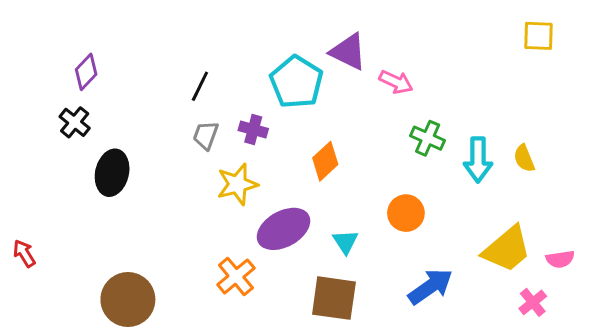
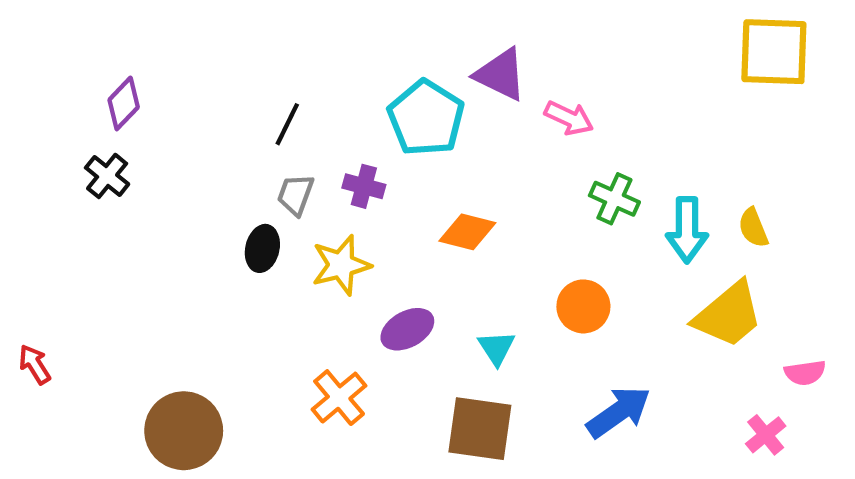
yellow square: (538, 36) -> (774, 52), size x1.6
orange diamond: (325, 161) -> (467, 232), turned 57
black ellipse: (112, 173) -> (262, 248), moved, size x0.7
purple ellipse: (283, 229) -> (407, 329), size x0.7
yellow trapezoid: (507, 249) -> (728, 315), moved

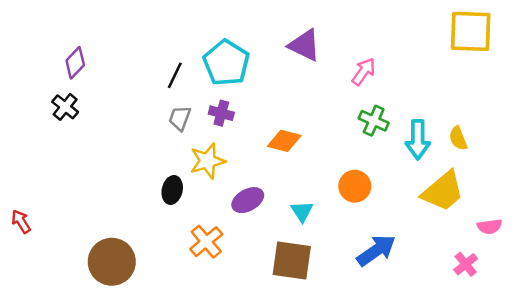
cyan pentagon: (426, 118) -> (226, 63), moved
pink arrow: (569, 118) -> (364, 72), moved, turned -80
black ellipse: (262, 248) -> (172, 190), moved

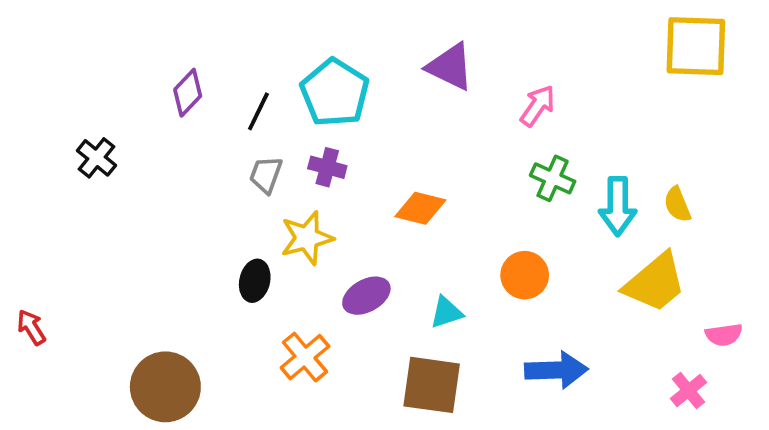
purple diamond: (75, 63) -> (188, 93), moved
cyan triangle: (302, 211) -> (446, 312), turned 45
blue arrow: (376, 250) -> (556, 370), turned 33

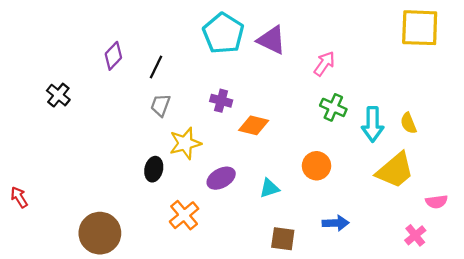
cyan pentagon: (335, 93) -> (223, 33), moved
purple cross: (327, 167) -> (221, 101), moved
blue arrow: (556, 370) -> (336, 223), size x0.7
brown square: (432, 385) -> (283, 239), moved, size x0.7

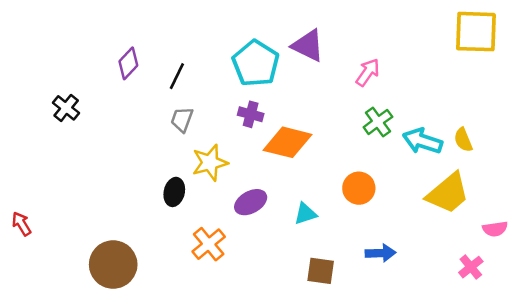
cyan pentagon: (223, 33) -> (256, 63), moved
green cross: (333, 107) -> (378, 122), turned 30
cyan arrow: (373, 124) -> (422, 141), turned 108
orange diamond: (254, 125) -> (288, 142), size x1.4

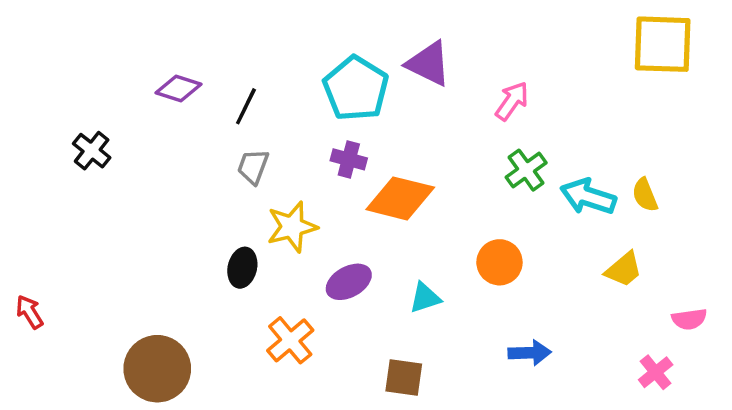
purple diamond: (128, 63) -> (179, 89), turned 64
yellow trapezoid: (448, 193) -> (624, 269), size x0.6
brown square: (321, 271) -> (404, 378), moved

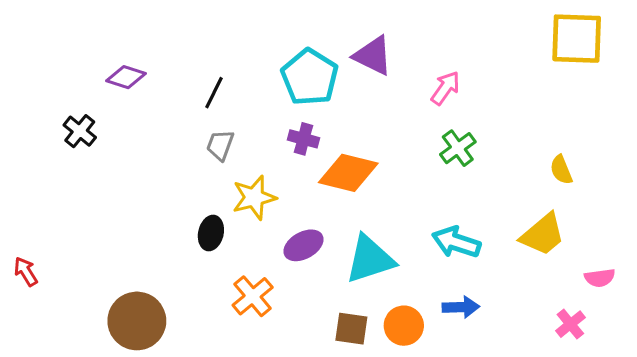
purple diamond: (179, 89) -> (126, 77), moved
cyan arrow: (588, 197) -> (456, 242), moved
orange circle: (499, 262) -> (404, 326), moved
yellow trapezoid: (624, 269) -> (543, 235), size x1.4
cyan triangle: (425, 298) -> (370, 259), size x1.8

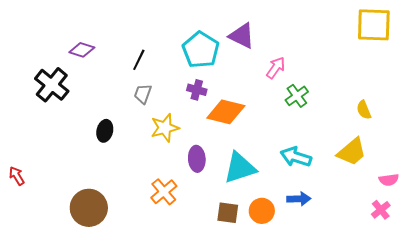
pink arrow: (445, 88) -> (276, 68), moved
black cross: (80, 131) -> (52, 85), size x1.6
black ellipse: (211, 233) -> (105, 131), moved
purple ellipse: (304, 245) -> (197, 159), turned -65
pink cross: (570, 324) -> (381, 210), moved

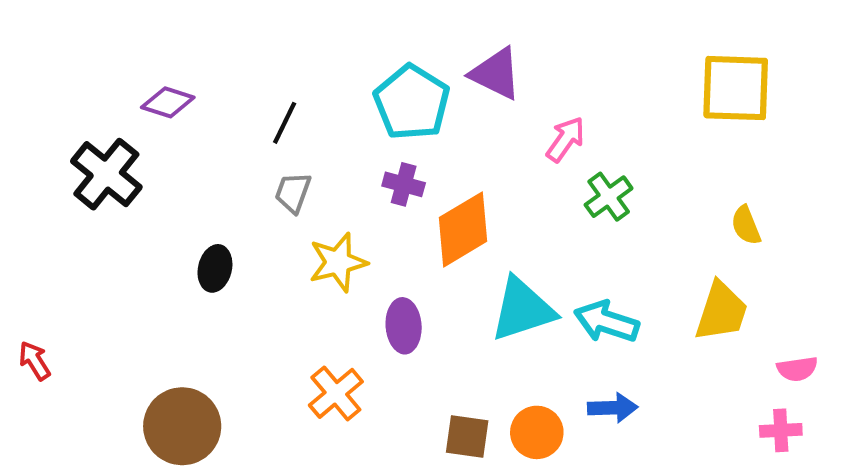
yellow square: (374, 25) -> (736, 88), moved
orange diamond: (226, 112) -> (463, 229), turned -45
yellow trapezoid: (352, 152) -> (721, 311), turned -32
cyan triangle: (240, 168) -> (522, 309), moved
pink cross: (381, 210) -> (781, 430), turned 36

